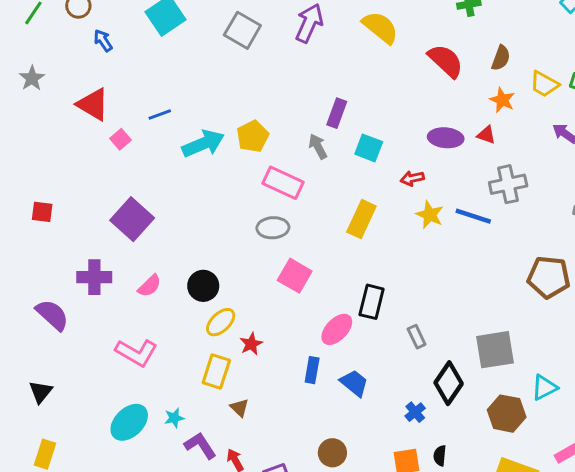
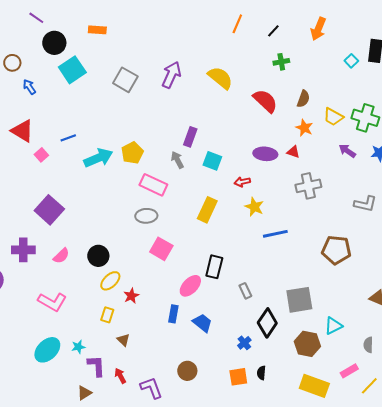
blue line: (473, 216) -> (275, 234), moved, turned -30
yellow rectangle: (216, 371) -> (107, 315), size x0.7
purple L-shape: (200, 446) -> (96, 366), turned 30

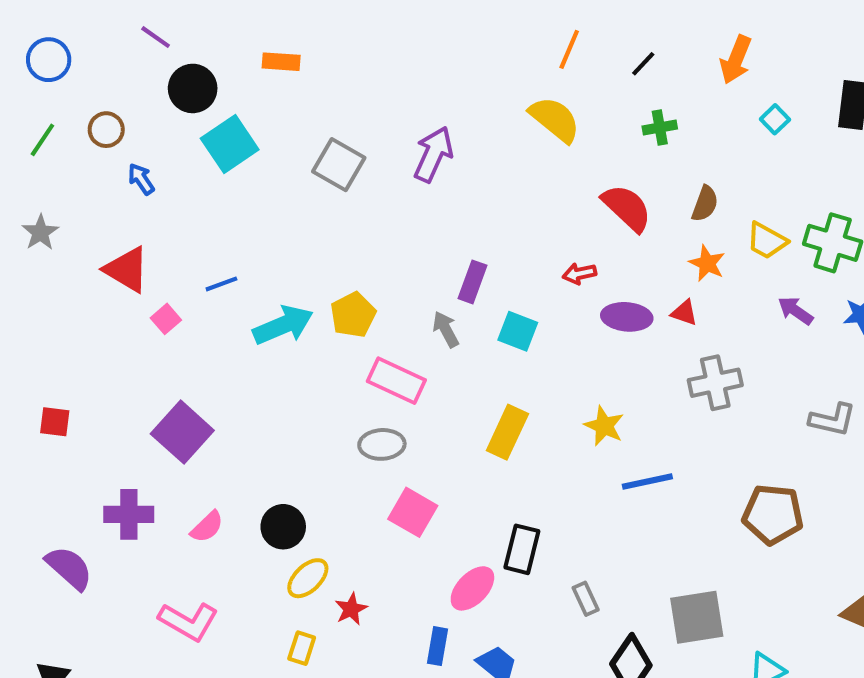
cyan square: (351, 61) -> (775, 119), moved
yellow semicircle: (220, 78) -> (555, 119), moved
red arrow: (242, 182) -> (579, 274), moved

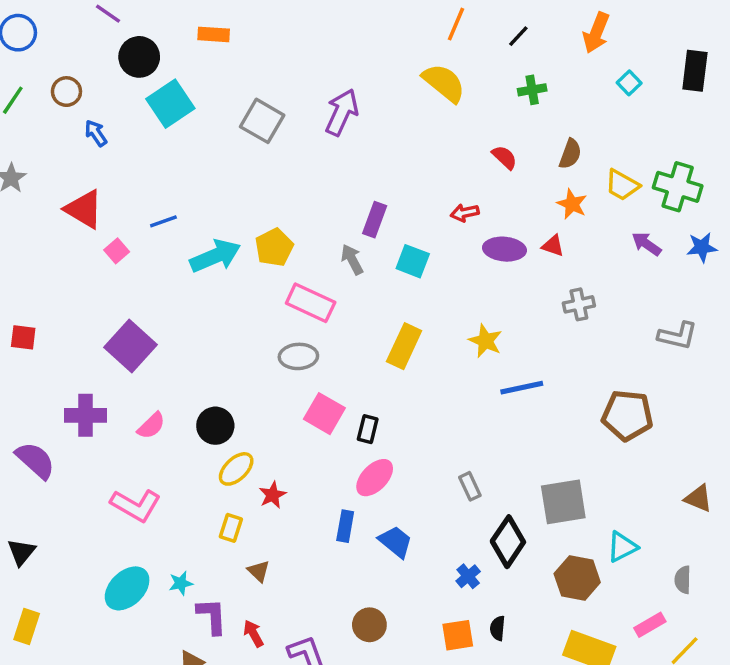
red semicircle: (627, 208) -> (504, 157), size x0.6
gray cross: (715, 383) -> (579, 304), size x0.7
black rectangle: (522, 549) -> (368, 429), moved, size x0.7

